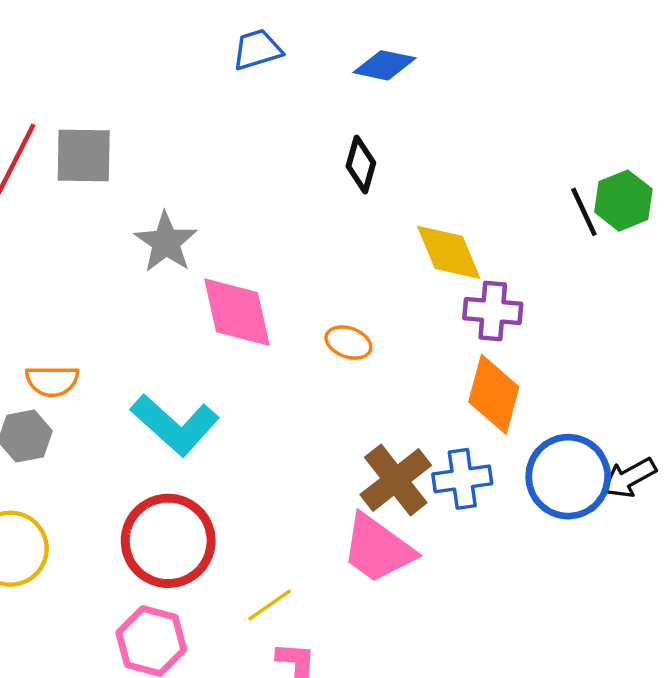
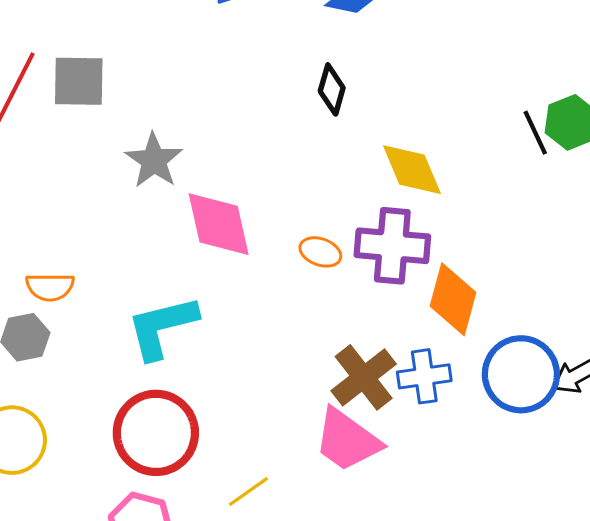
purple cross: (493, 311) -> (392, 246), moved, size x1.4
cyan L-shape: (175, 425) -> (162, 327), turned 124

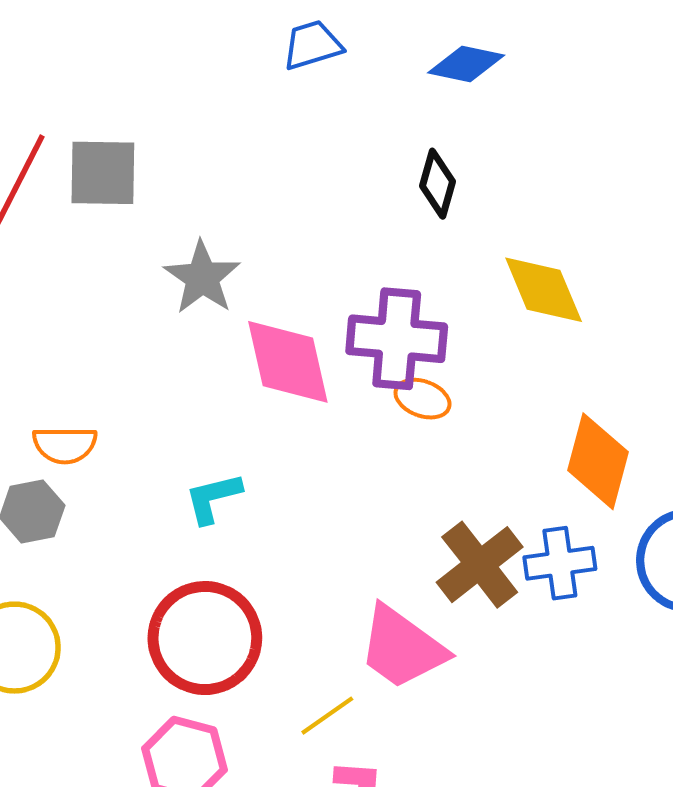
purple cross: (392, 246) -> (397, 339), moved
cyan L-shape: (162, 327) -> (213, 498), size x0.6
pink trapezoid: (347, 440) -> (402, 648), moved

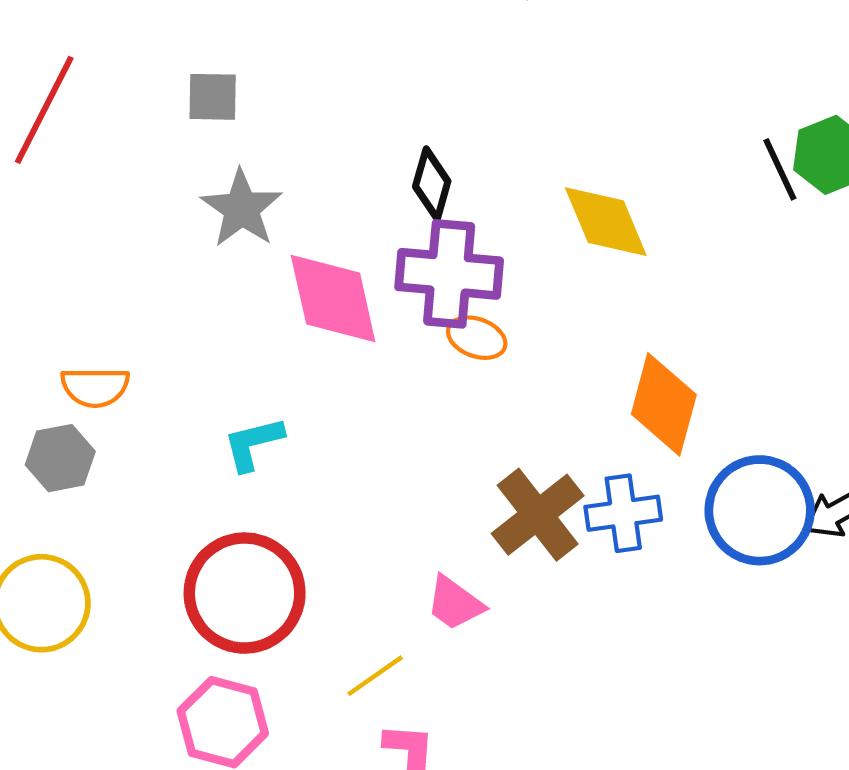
gray square: (103, 173) -> (213, 97), moved, size x0.7
black diamond: (437, 184) -> (432, 184), moved
pink trapezoid: (402, 648) -> (455, 603), size x0.6

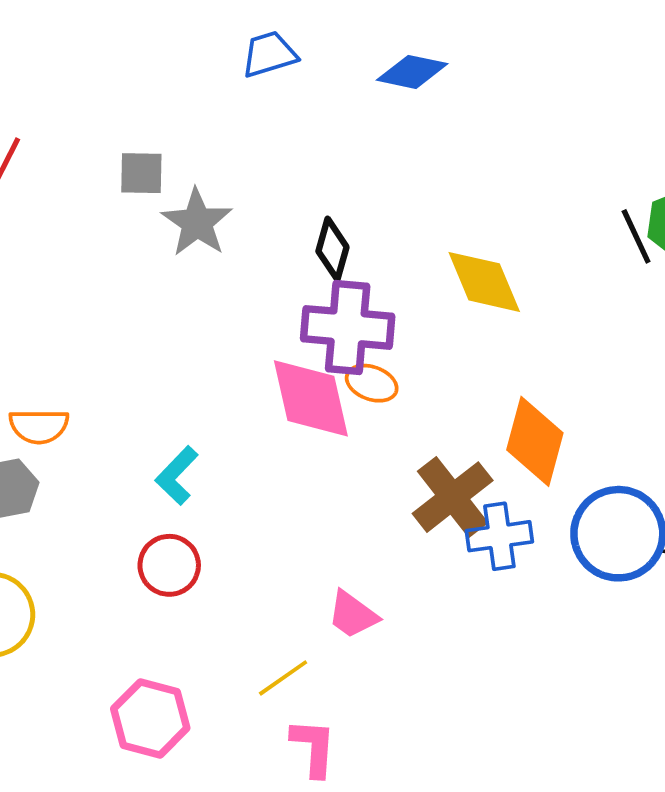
gray star: (242, 209) -> (197, 222), moved
pink diamond: (333, 298) -> (311, 398), moved
cyan L-shape: (253, 444) -> (177, 476), turned -32
brown cross: (538, 515) -> (453, 497), moved
red circle: (245, 593) -> (169, 565), moved, size x0.6

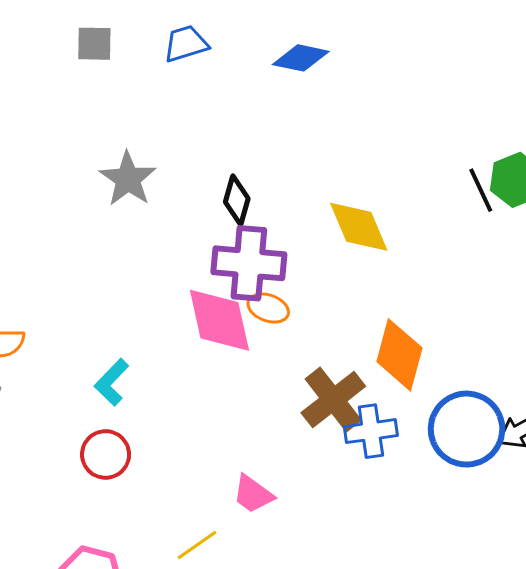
gray square: (141, 173) -> (94, 44), moved

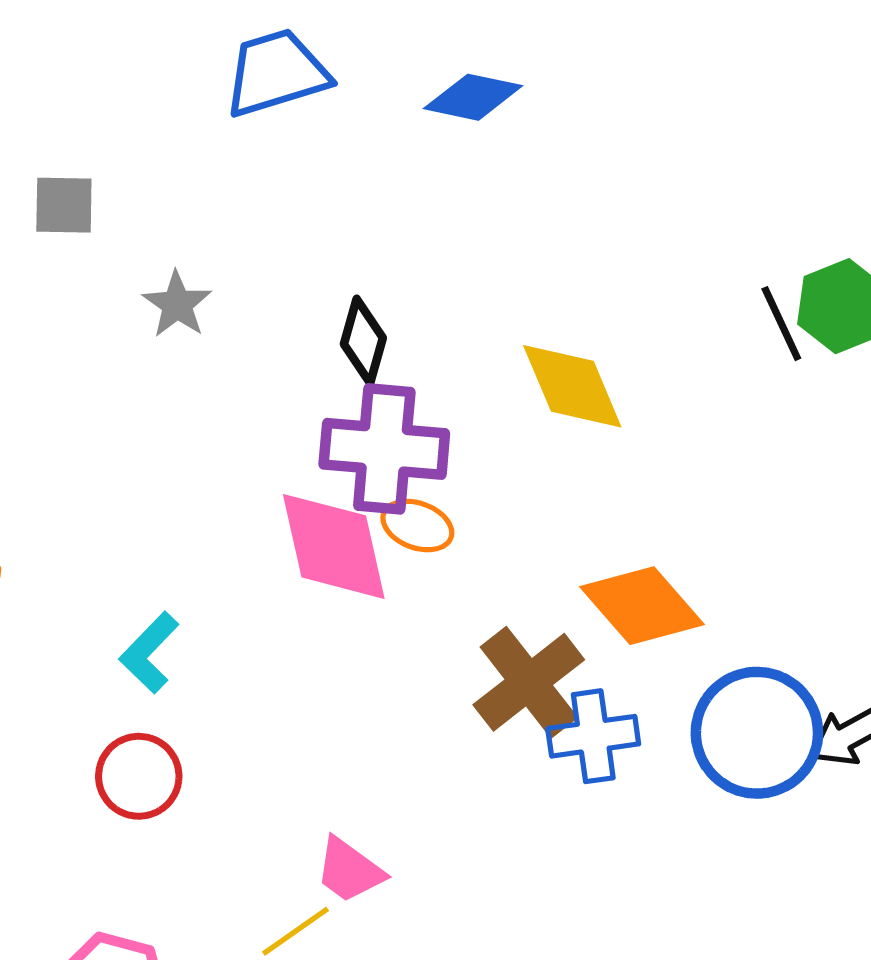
gray square: (94, 44) -> (64, 205), moved
blue trapezoid: (186, 44) -> (276, 73), size x1.4
gray star: (128, 179) -> (177, 304), size x0.7
orange diamond: (399, 355) -> (642, 606), turned -56
pink trapezoid: (253, 494) -> (349, 870), moved

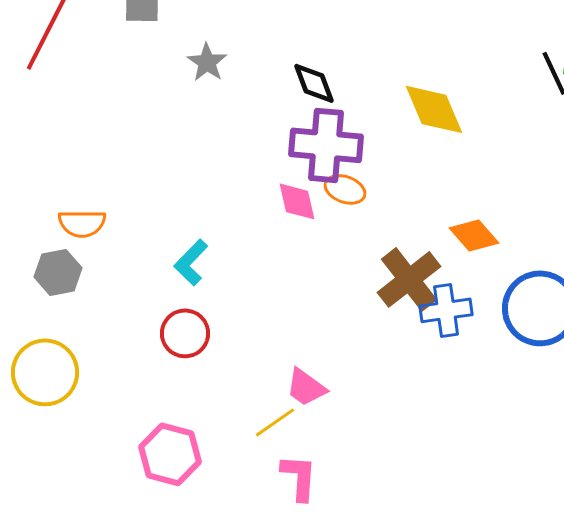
black diamond: (363, 341) -> (314, 83), turned -36
pink diamond: (334, 546) -> (297, 201), size x0.6
orange diamond: (642, 606) -> (474, 235), size x0.7

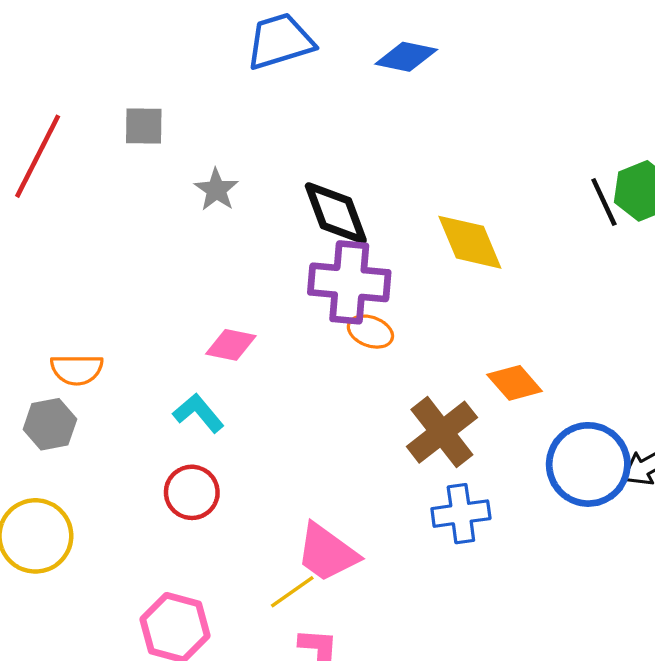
black diamond: (314, 83) -> (336, 213), size x1.4
pink diamond: (297, 201) -> (231, 345), moved, turned -66
cyan L-shape: (191, 262) -> (198, 413), turned 96
blue cross: (446, 310) -> (461, 514), moved
pink trapezoid: (306, 387) -> (327, 553), size x1.4

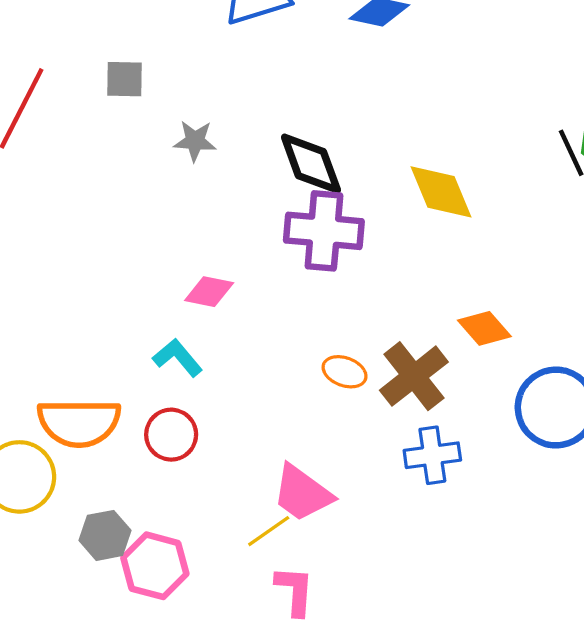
gray star: (216, 190) -> (195, 141), turned -30
orange ellipse: (370, 332) -> (345, 372), moved
orange semicircle: (77, 370) -> (79, 423), moved, size x1.6
gray hexagon: (50, 424) -> (105, 535), moved

